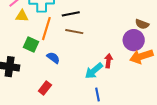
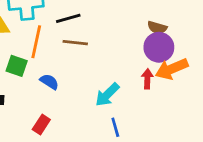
brown semicircle: (142, 24) -> (157, 28), moved
red arrow: (108, 61) -> (147, 79), moved

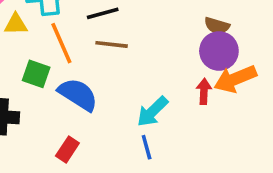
orange line: (36, 42) -> (61, 43), turned -36
blue semicircle: (49, 82) -> (78, 94), size x1.6
blue line: (115, 127) -> (147, 147), moved

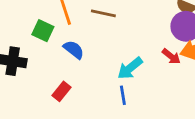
red arrow: (204, 91) -> (171, 56), turned 120
blue semicircle: (78, 94) -> (74, 50), size x0.7

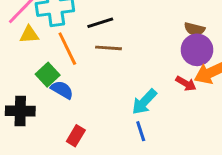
green square: (43, 31) -> (48, 75), turned 30
blue semicircle: (74, 50) -> (62, 90), moved

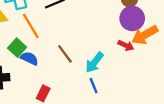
brown line: (109, 48) -> (65, 54), moved, turned 54

